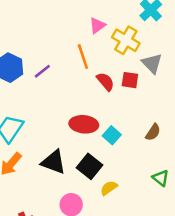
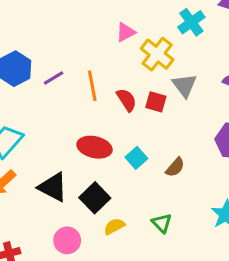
orange line: (83, 57) -> (92, 86), moved
cyan square: (112, 135) -> (136, 158), moved
green triangle: (161, 178) -> (162, 223), moved

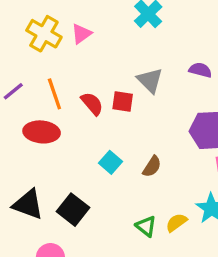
yellow cross: (157, 54) -> (44, 34), moved
red ellipse: (94, 147) -> (42, 132), moved
yellow semicircle: (114, 226) -> (176, 223), moved

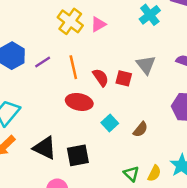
red ellipse: (42, 132) -> (79, 102), moved
black square: (73, 210) -> (78, 155), turned 35
yellow semicircle: (176, 223) -> (154, 173), turned 147

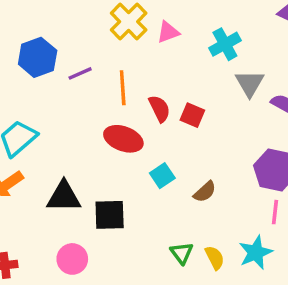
cyan cross: (150, 15) -> (225, 44), moved
gray triangle: (146, 65) -> (250, 83), moved
black triangle: (45, 148) -> (64, 197), turned -35
yellow semicircle: (154, 173) -> (215, 258), turned -63

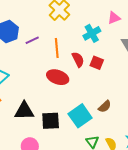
pink triangle: (168, 32) -> (114, 18), moved
cyan cross: (225, 44) -> (92, 33), moved
cyan square: (162, 176) -> (80, 116), moved, size x1.6

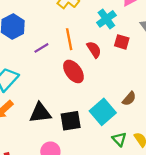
purple line: (32, 40) -> (41, 48), moved
red square: (97, 63) -> (122, 42), moved
red ellipse: (58, 77) -> (73, 71), turned 40

